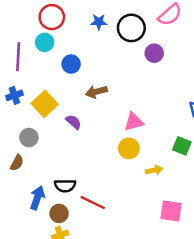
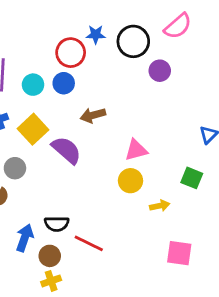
red circle: (52, 17) -> (71, 53), moved
cyan circle: (45, 42) -> (33, 85), moved
purple semicircle: (73, 122) -> (66, 150), size x1.6

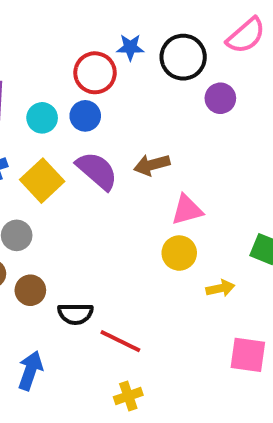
brown arrow: (93, 115) -> (152, 165), moved
purple semicircle: (66, 150) -> (97, 171), moved
blue arrow: (25, 238) -> (30, 371), moved
brown circle: (50, 256) -> (30, 290), moved
yellow cross: (51, 281) -> (128, 396), moved

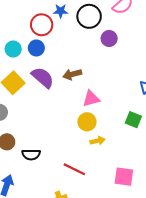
yellow arrow: (220, 288) -> (98, 141), moved
red line: (120, 341) -> (74, 169), moved

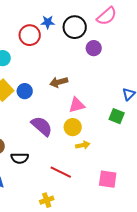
blue circle: (36, 48) -> (25, 91), moved
purple semicircle: (43, 78) -> (42, 126), moved
green square: (133, 120) -> (117, 116), moved

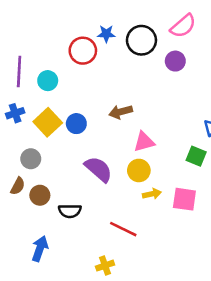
purple circle: (94, 48) -> (175, 61), moved
pink square: (108, 179) -> (184, 199), moved

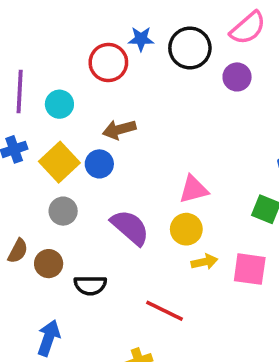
brown arrow: (121, 112) -> (119, 130), moved
gray circle: (31, 159) -> (63, 211), moved

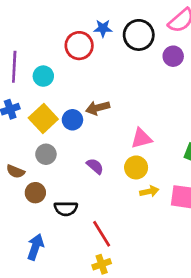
brown arrow: (119, 130) -> (98, 108), moved
purple semicircle: (130, 227) -> (95, 166), size x0.6
brown semicircle: (18, 251) -> (15, 171), moved, turned 84
red line: (165, 311) -> (102, 234), moved, turned 32

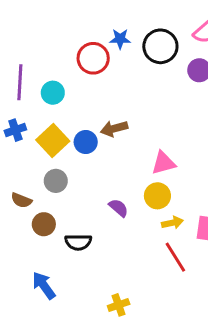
purple semicircle: (95, 166) -> (119, 208), moved
red line: (102, 234) -> (175, 257), moved
blue arrow: (35, 247) -> (44, 286), turned -55

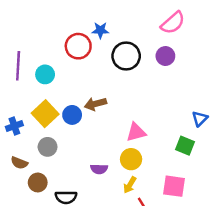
black circle: (160, 46) -> (126, 56), moved
blue cross: (15, 130) -> (14, 126), moved
purple semicircle: (119, 208) -> (99, 169), turned 140
yellow arrow: (172, 223) -> (130, 185), moved, turned 133

